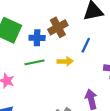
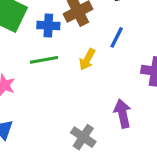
yellow arrow: (65, 61) -> (87, 59), turned 120

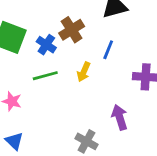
blue cross: (48, 25) -> (46, 45), turned 36

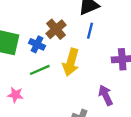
blue line: (108, 50) -> (90, 31), moved
yellow arrow: (84, 72) -> (71, 62), size x1.6

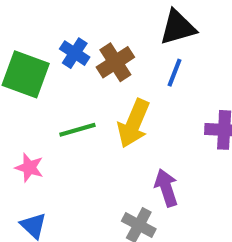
blue cross: (37, 44) -> (75, 53), moved
purple arrow: (106, 95) -> (166, 188), moved

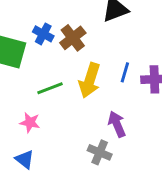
blue line: (175, 73) -> (125, 72), moved
pink star: (29, 168) -> (30, 123), moved

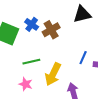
yellow arrow: (90, 80) -> (53, 74), moved
pink star: (30, 123) -> (26, 84), moved

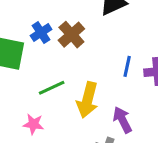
blue cross: (32, 24) -> (41, 33), turned 32
pink star: (26, 84) -> (33, 124), moved

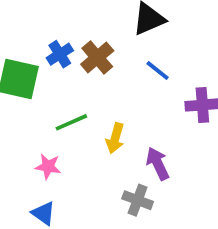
blue line: (127, 66) -> (158, 71), moved, turned -65
yellow arrow: (87, 100) -> (115, 138), size x0.7

